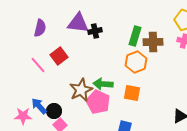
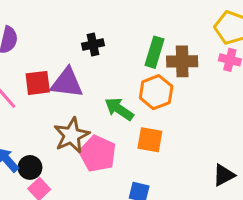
purple triangle: (78, 23) -> (67, 83), moved
red square: (59, 56) -> (38, 83), turned 30
green arrow: (103, 84) -> (119, 109), moved, turned 30

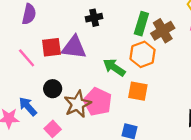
brown cross: (182, 61) -> (163, 31), turned -30
brown star: (71, 135) -> (77, 104), moved
black circle: (30, 167) -> (53, 89), moved

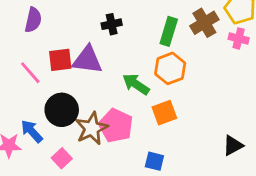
brown cross: (163, 31) -> (204, 23), moved
black circle: (53, 89) -> (62, 110), size x1.5
orange square: (138, 91) -> (164, 113), turned -30

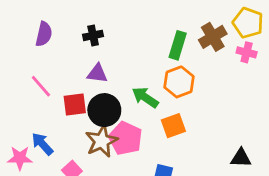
black cross: (112, 24) -> (93, 35), moved
red square: (60, 60) -> (75, 104), moved
purple triangle: (87, 60) -> (97, 73), size x0.7
black circle: (62, 110) -> (104, 110), moved
black triangle: (233, 145) -> (241, 158), turned 30

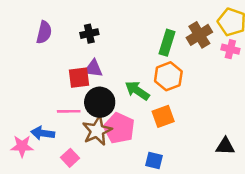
pink line: (41, 86) -> (69, 111), moved, turned -50
red square: (75, 104) -> (79, 78), moved
blue arrow: (42, 144) -> (43, 133), turned -40

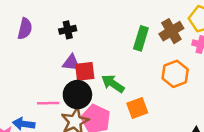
orange hexagon: (168, 76) -> (175, 74), moved
red square: (79, 78) -> (85, 71), moved

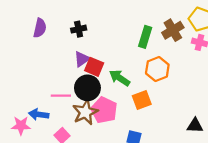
purple triangle: (71, 63) -> (82, 59), turned -42
red square: (85, 71) -> (94, 67), turned 30
orange hexagon: (175, 74) -> (157, 69), moved

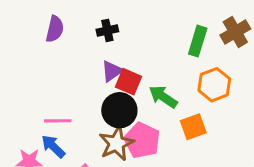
pink line: (61, 96) -> (58, 121), moved
blue arrow: (39, 114) -> (53, 146), turned 36

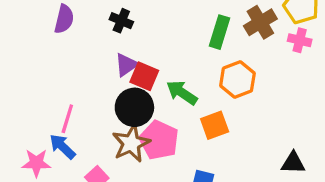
black cross: (107, 30) -> (121, 21), turned 35
pink line: (58, 121) -> (67, 119), turned -72

